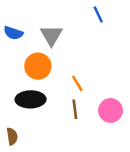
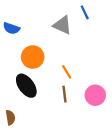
gray triangle: (51, 35) -> (62, 25), moved, turned -36
black ellipse: (31, 99) -> (26, 86), turned 55

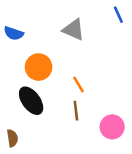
blue line: (85, 12) -> (118, 15), moved
pink circle: (95, 95) -> (112, 127), moved

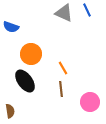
blue line: (118, 15) -> (87, 10), moved
gray triangle: (73, 30) -> (64, 13), moved

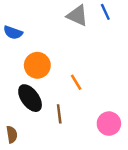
brown line: (61, 89) -> (59, 114), moved

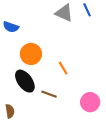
brown line: (59, 114) -> (49, 94), turned -63

